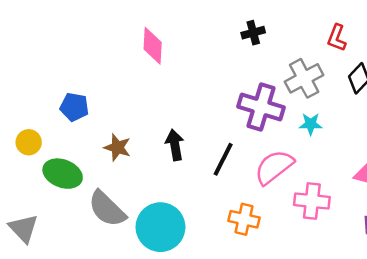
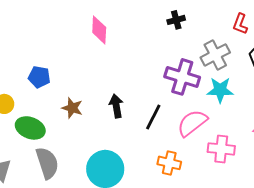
cyan star: (311, 124) -> (220, 90), size x1.5
gray semicircle: (107, 209) -> (47, 163), moved, turned -152

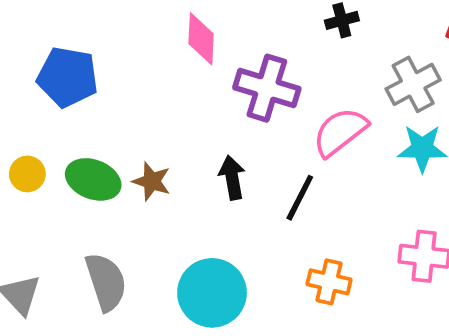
blue pentagon: (39, 77) -> (68, 77), moved, size x1.5
purple cross: (182, 77) -> (267, 88), moved
pink semicircle: (192, 123) -> (340, 132), moved
green ellipse: (30, 128) -> (93, 179), moved

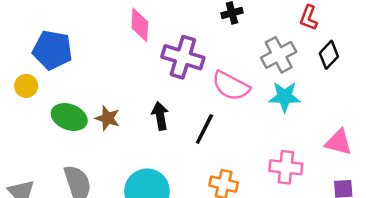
pink semicircle: (340, 132) -> (231, 86), turned -114
yellow circle: (27, 174) -> (26, 86), moved

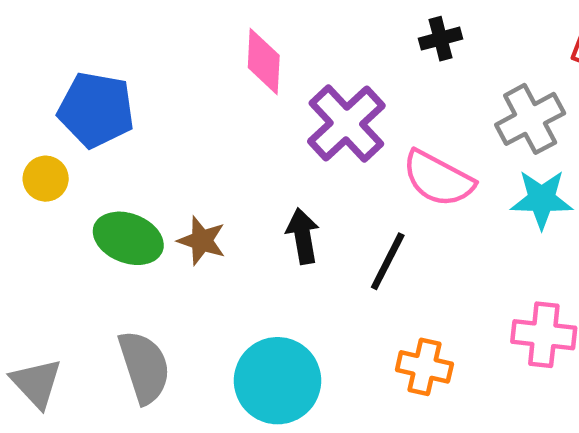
purple cross: (183, 57) -> (346, 124), turned 30

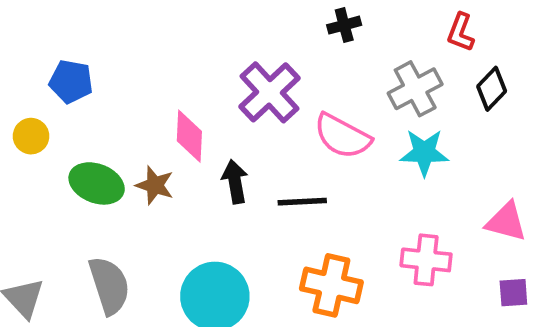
pink diamond: (264, 62) -> (189, 136), moved
blue pentagon: (96, 110) -> (71, 81), size x0.7
black line: (388, 261) -> (302, 202), turned 60
orange cross: (424, 367) -> (331, 285), size x1.4

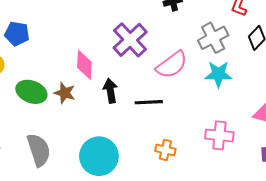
pink semicircle: (342, 136) -> (172, 65), turned -64
orange cross: (331, 285) -> (165, 150), size x0.6

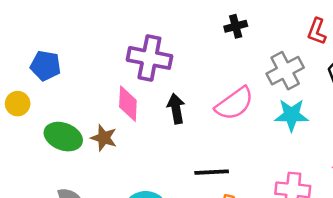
purple cross: (130, 40) -> (149, 58), moved, turned -36
black arrow: (110, 91) -> (176, 109), moved
black line: (149, 102) -> (212, 172), moved

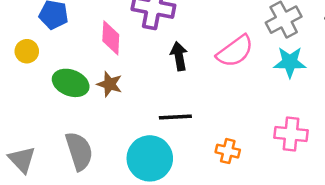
pink diamond: (128, 104) -> (111, 38), moved
black line: (212, 172) -> (175, 117), moved

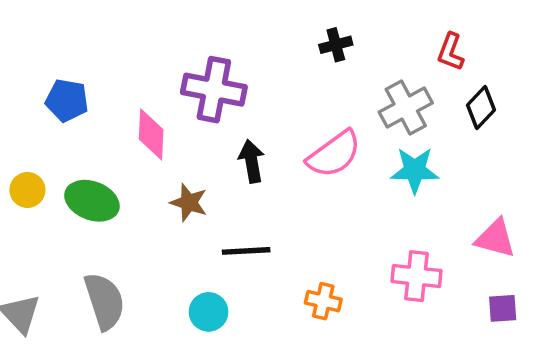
yellow circle: (27, 51) -> (27, 190), moved
brown star: (110, 84) -> (189, 203), moved
cyan circle: (150, 158) -> (209, 312), size x0.6

